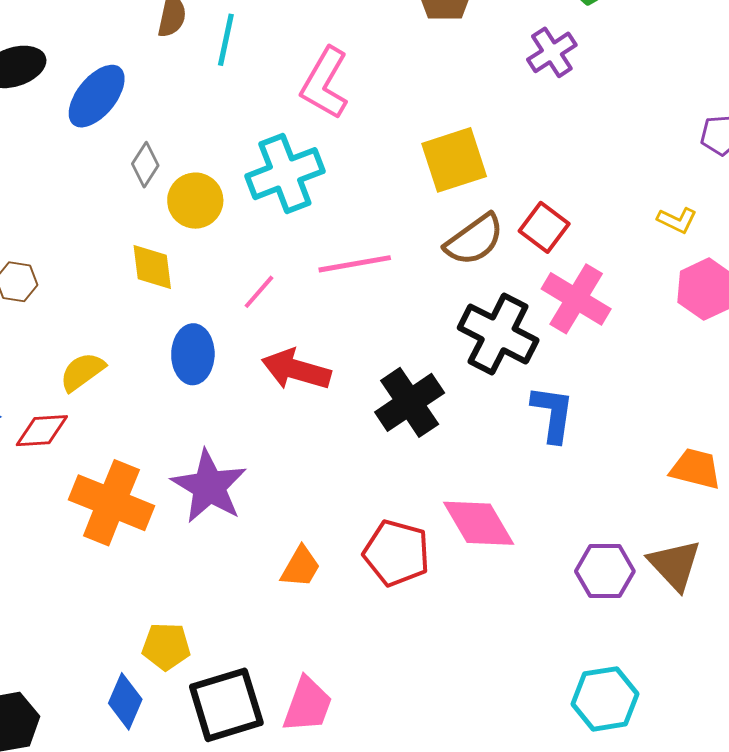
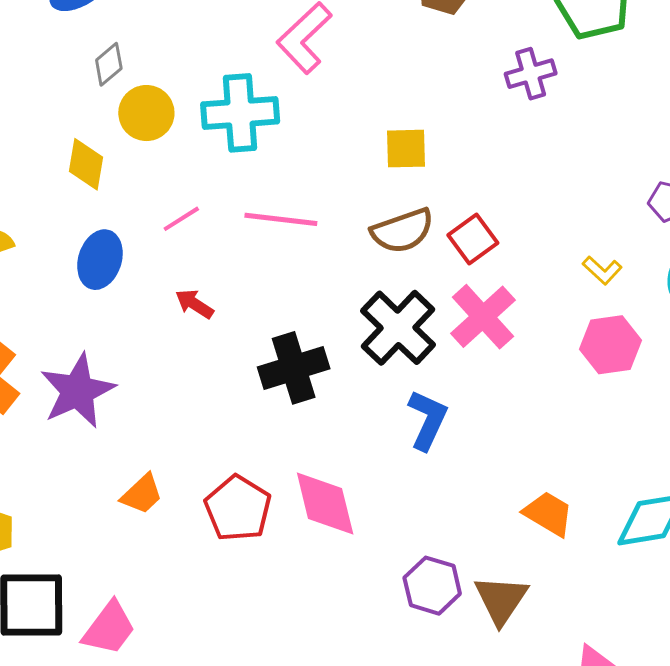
yellow square: (454, 160) -> (406, 149), size x0.7
red arrow: (296, 370) -> (194, 304), size x0.6

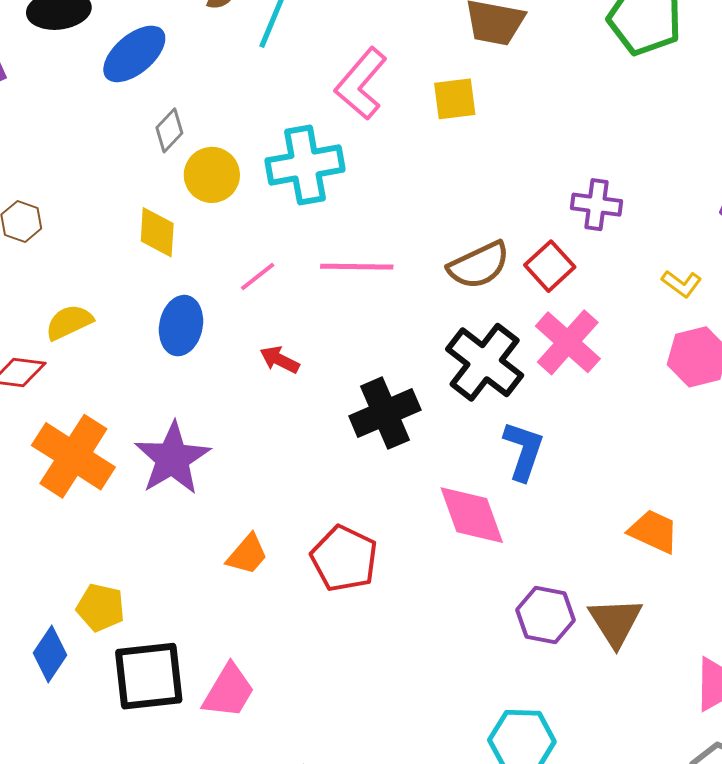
purple cross: (531, 74) -> (597, 205), moved, turned 30
yellow square: (406, 149) -> (455, 99), moved
pink diamond: (325, 504) -> (472, 515), moved

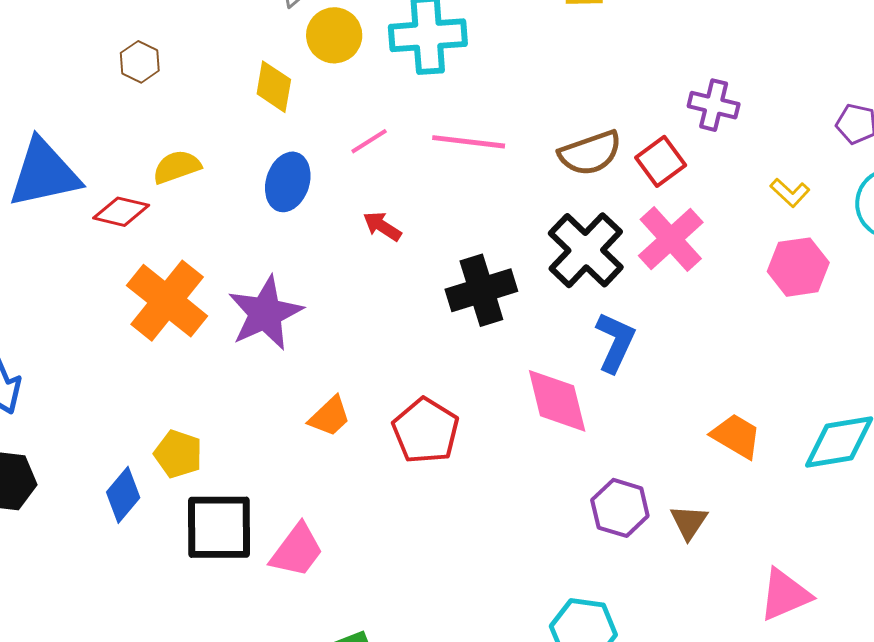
brown triangle: (615, 622) -> (689, 522), size x0.7

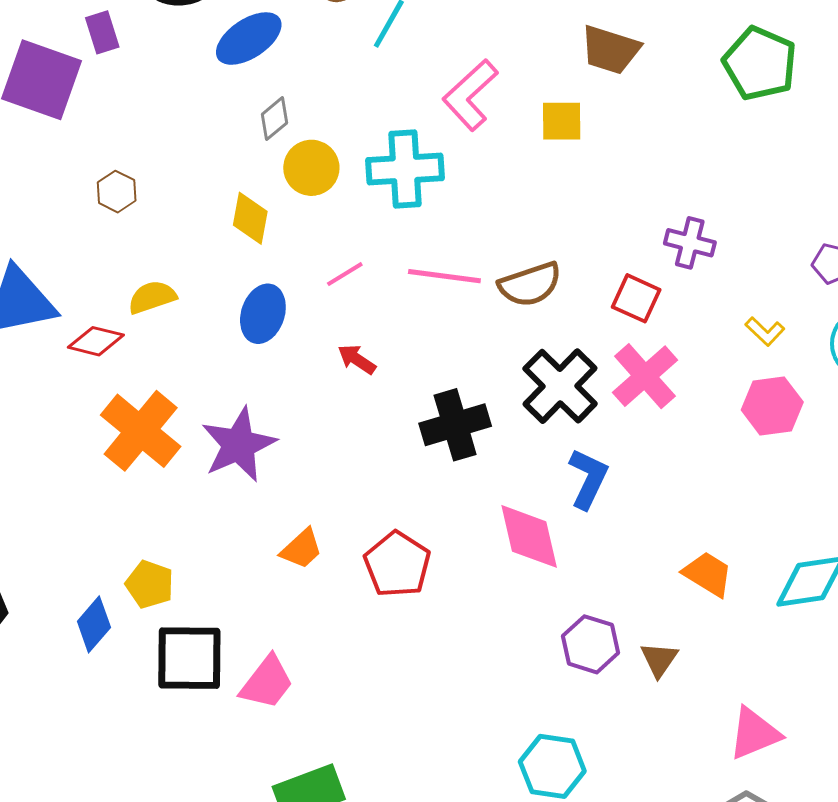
brown semicircle: (590, 153) -> (530, 284), moved
red square: (661, 161) -> (636, 298), turned -30

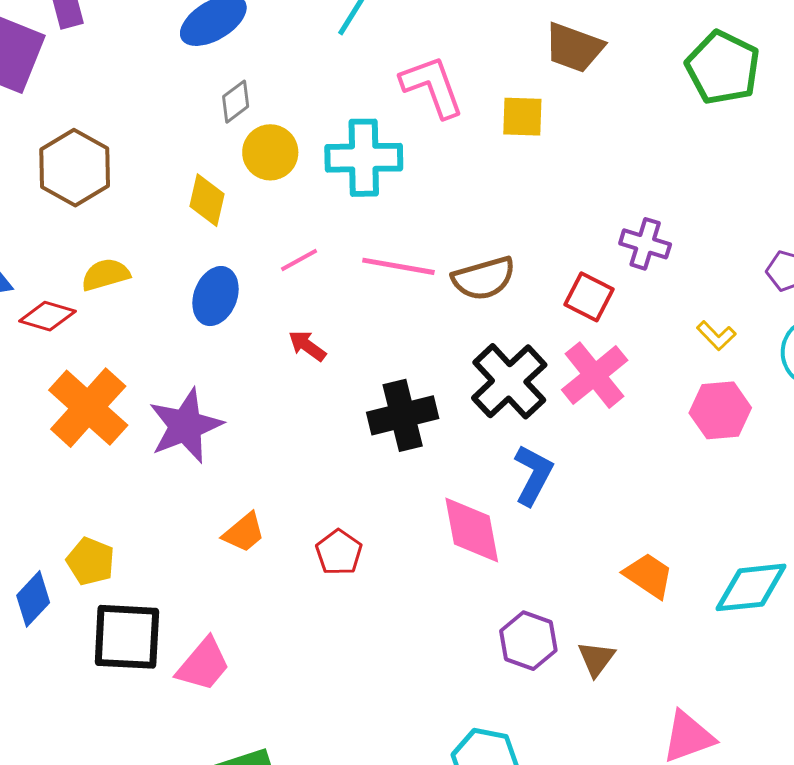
pink L-shape: (470, 95) -> (432, 86), turned 110
brown hexagon: (117, 192) -> (75, 168), size x1.8
red pentagon: (397, 564) -> (339, 552), size x0.7

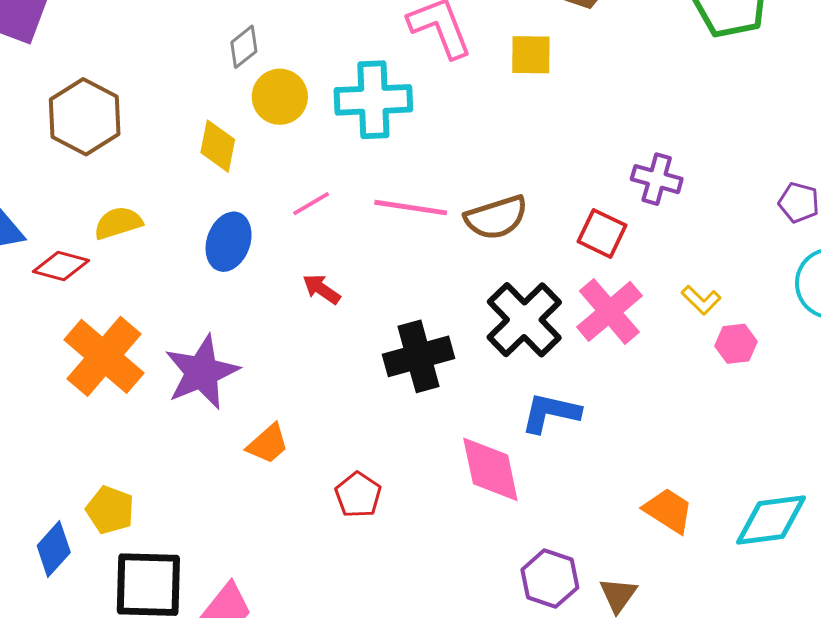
yellow L-shape: (716, 336) -> (701, 300), moved
pink hexagon: (720, 410) -> (736, 344), size x0.7
blue L-shape: (533, 475) -> (551, 413), turned -104
orange trapezoid: (244, 533) -> (268, 444), moved

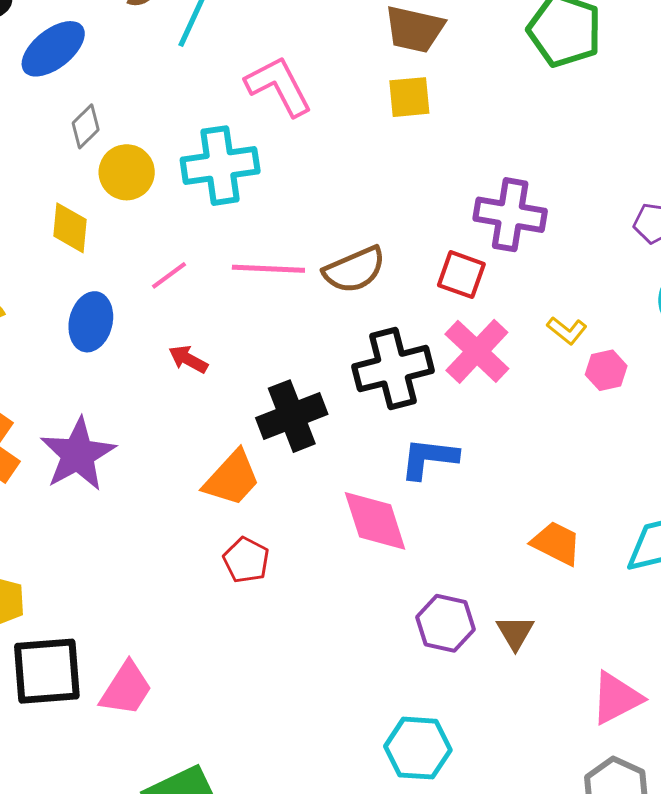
yellow square: (531, 55) -> (409, 97), moved
purple cross: (657, 179) -> (510, 215), size x1.4
black cross: (524, 320) -> (393, 369), turned 36
orange trapezoid: (268, 444) -> (232, 478), moved, size x1.4

